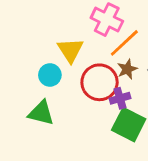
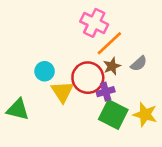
yellow triangle: (70, 50) -> (62, 92), moved
green triangle: (41, 113) -> (18, 109), moved

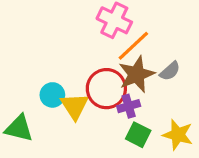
brown star: (112, 66) -> (137, 74), size x1.6
cyan circle: (45, 71) -> (52, 95), moved
green square: (113, 115) -> (138, 135), size x0.7

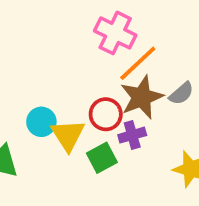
red circle: (106, 89) -> (106, 114), size x0.7
green square: (138, 135) -> (102, 158), moved, turned 35

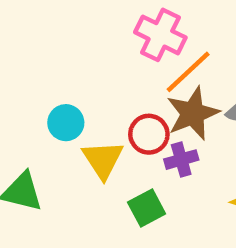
cyan circle: (41, 122) -> (66, 123), moved
green square: (102, 158) -> (147, 208), moved

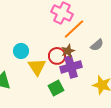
brown star: (193, 113) -> (68, 51), moved, size x0.6
purple cross: (181, 160) -> (71, 67), size x1.5

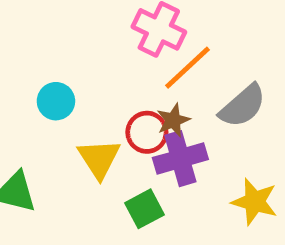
gray semicircle: (97, 45) -> (243, 106), size x1.5
cyan circle: (21, 51) -> (56, 101), moved

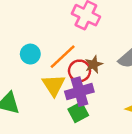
orange line: (188, 68) -> (63, 57), moved
purple cross: (180, 159) -> (79, 92), moved

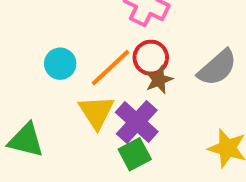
red circle: (79, 71) -> (151, 58), moved
purple cross: (79, 92) -> (137, 122), turned -32

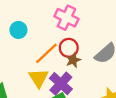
cyan circle: (60, 64) -> (18, 30), moved

